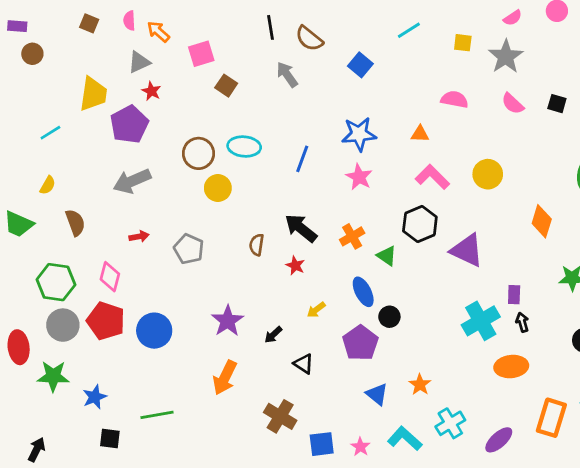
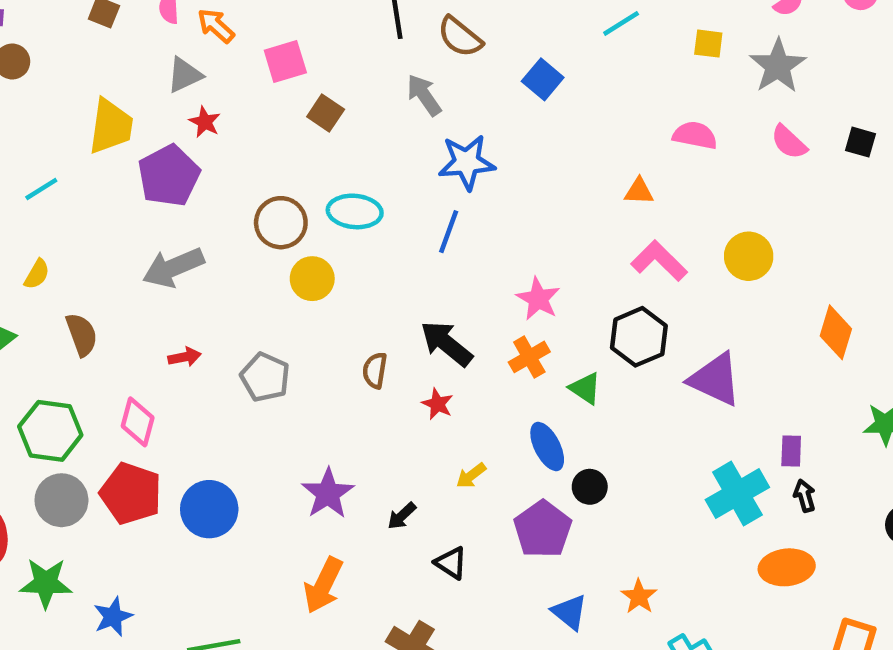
blue star: (359, 134) -> (467, 162), moved
pink star: (359, 177) -> (538, 299), moved

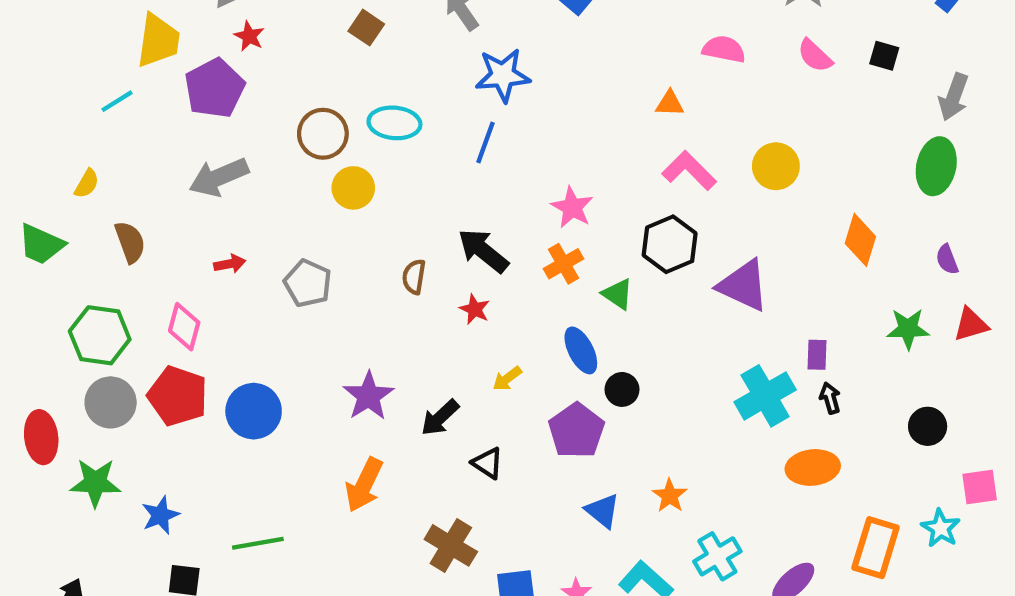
cyan line: (41, 189) -> (117, 101), moved
black arrow: (402, 516) -> (440, 418), size x1.4

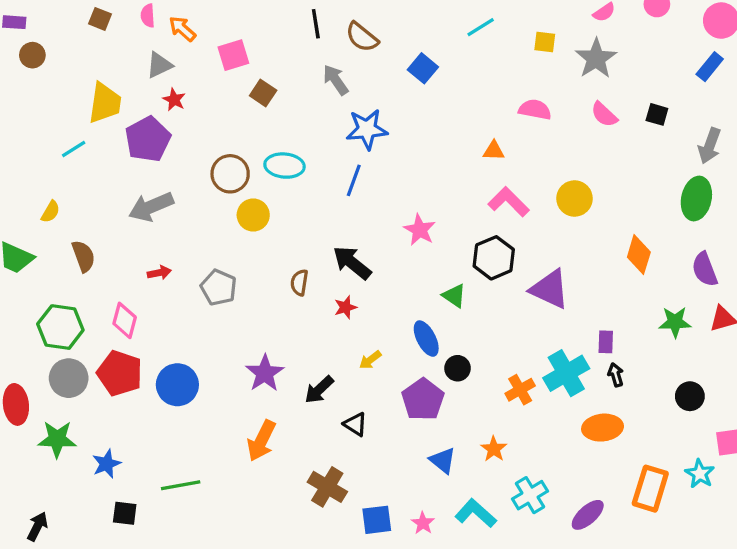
purple semicircle: (947, 259) -> (705, 269), size x1.5
orange cross: (563, 264) -> (520, 390), moved
red star: (475, 309) -> (345, 307), turned 30

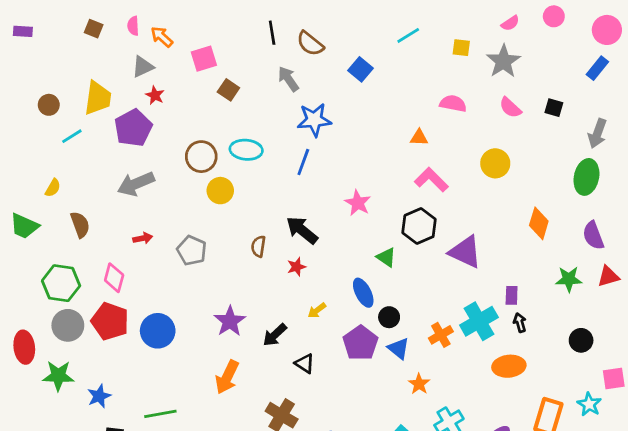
brown circle: (32, 55) -> (49, 105), moved
yellow circle: (575, 199) -> (495, 163), moved
blue triangle: (443, 461) -> (399, 348), moved

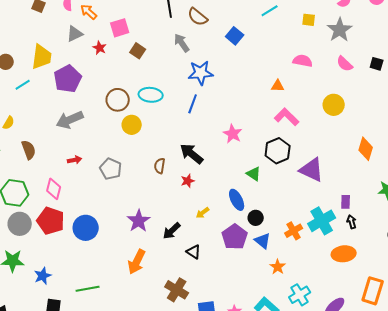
red star: (155, 95) -> (100, 48), moved

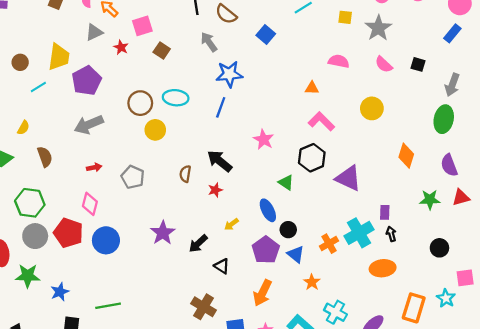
pink diamond: (54, 189) -> (90, 204), moved
orange arrow: (137, 262) -> (262, 293), moved
cyan cross: (300, 295) -> (335, 312), turned -30

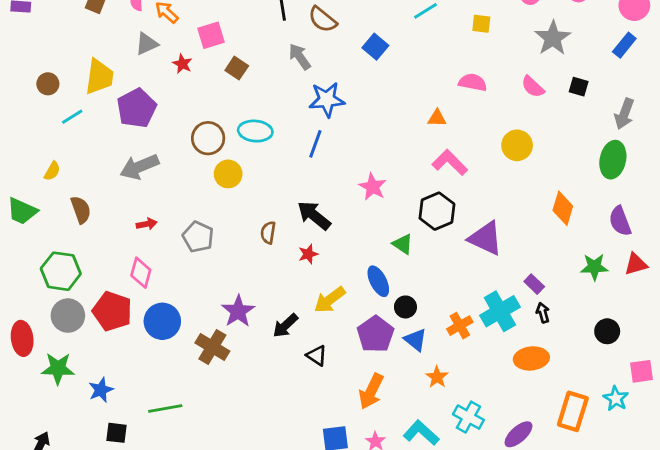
gray star: (378, 28) -> (553, 38), moved
purple rectangle: (385, 212) -> (534, 284), turned -48
yellow arrow: (231, 224) -> (330, 300), size x1.6
brown cross: (204, 307) -> (212, 347), moved

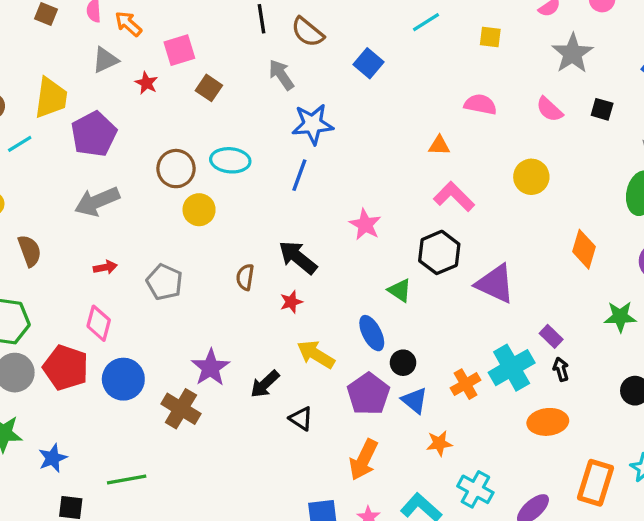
yellow arrow: (330, 300) -> (316, 354), turned 68
orange star: (437, 377) -> (439, 443), turned 30

